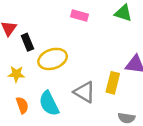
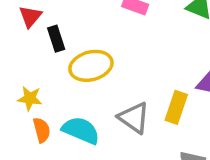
yellow star: (16, 74) -> (30, 98), moved
cyan semicircle: (49, 103) -> (81, 130), turned 135

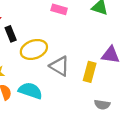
gray triangle: (134, 118) -> (59, 66), moved

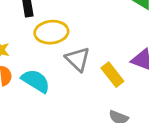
yellow rectangle: (90, 72) -> (112, 75), turned -66

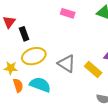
yellow ellipse: (51, 32) -> (34, 56), moved

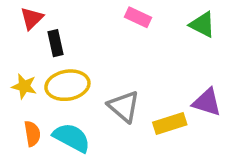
yellow star: (11, 68) -> (24, 86), moved
yellow rectangle: (93, 69) -> (170, 123), turned -66

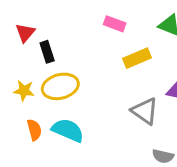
gray triangle: (124, 106) -> (145, 111), moved
yellow rectangle: (170, 123) -> (137, 58), moved

